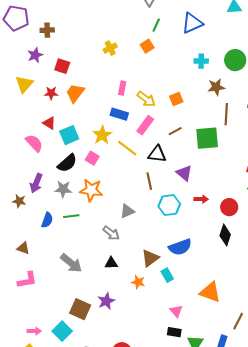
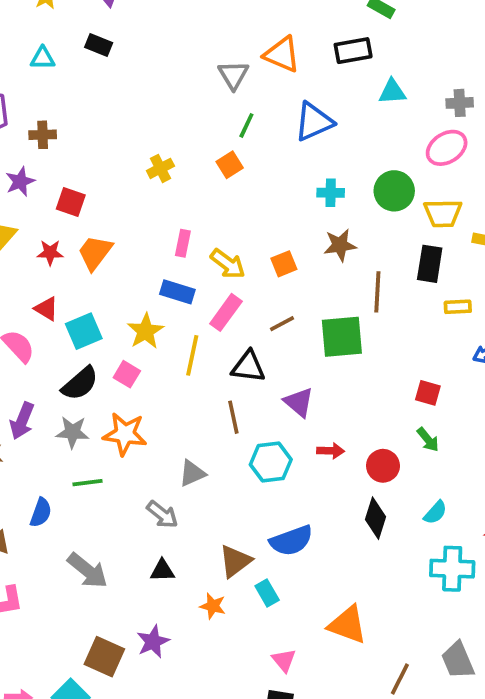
brown star: (216, 87) -> (340, 245), moved
yellow line: (127, 148) -> (192, 355), turned 65
blue semicircle: (47, 220) -> (41, 513), moved

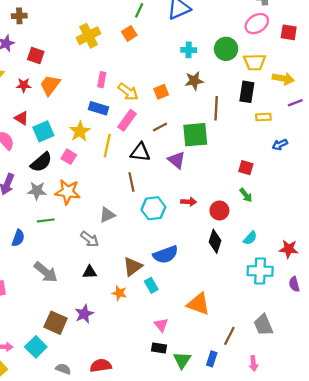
yellow cross: (160, 168) -> (89, 36), size x1.5
purple triangle: (299, 402) -> (177, 160), moved

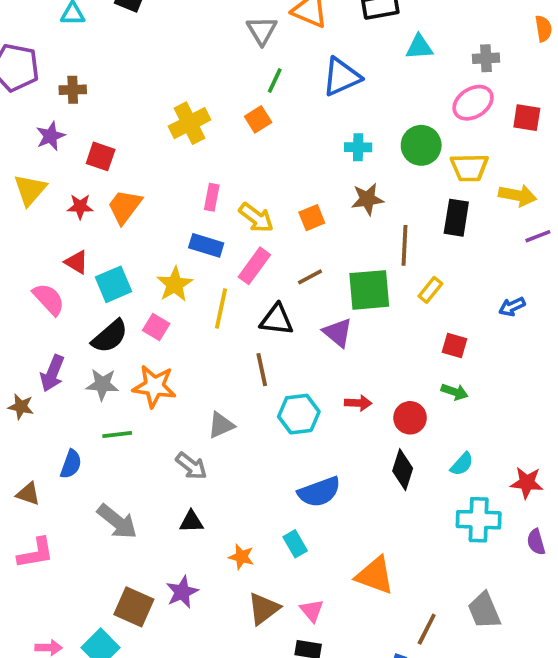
yellow rectangle: (263, 117) -> (430, 290), moved, turned -48
green arrow: (246, 195) -> (455, 392), turned -32
brown triangle: (133, 267) -> (264, 609), moved

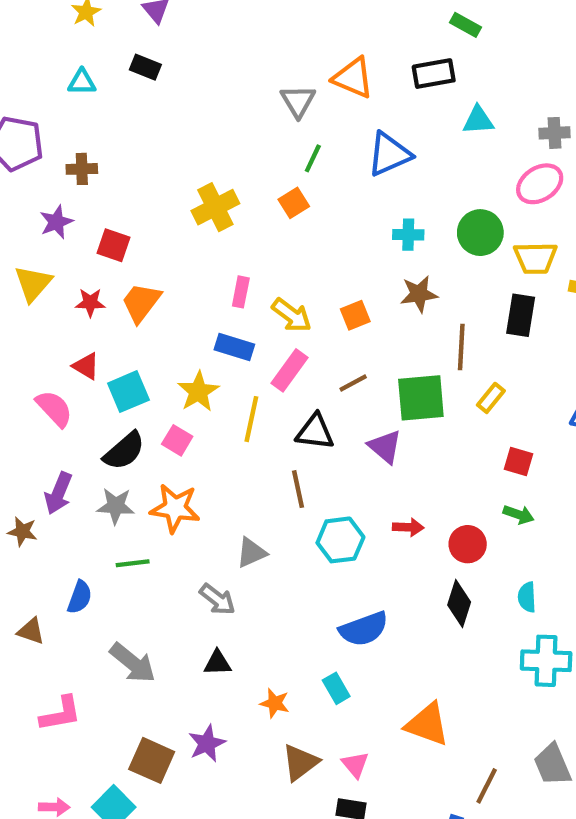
cyan semicircle: (462, 464) -> (527, 597), turned 135
pink L-shape: (36, 553) -> (61, 714), moved

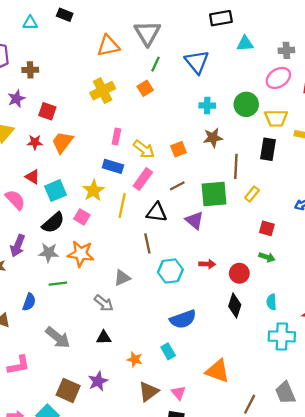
orange triangle: (353, 78) -> (108, 46), moved, turned -35
gray triangle: (298, 101) -> (147, 33), size x1.4
blue triangle: (389, 154) -> (197, 62), turned -45

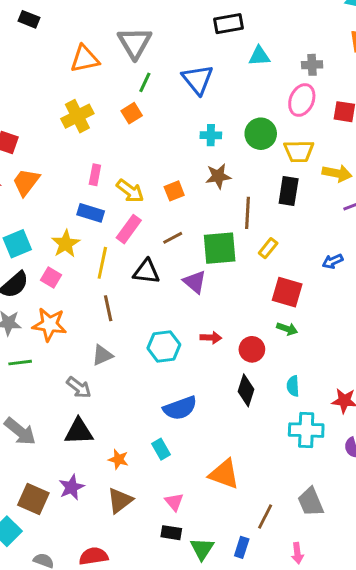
pink ellipse: (278, 78) -> (302, 100), turned -35
red square: (267, 228) -> (287, 292), size x1.5
brown line: (147, 243) -> (108, 308), moved
black triangle: (104, 338) -> (79, 431), size x1.5
brown triangle: (149, 392) -> (120, 500), moved

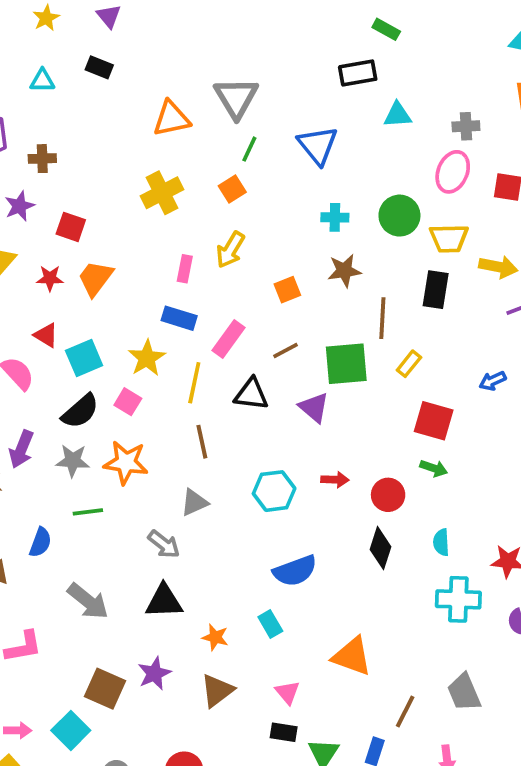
yellow arrow: (130, 191) -> (230, 250), moved, turned 84

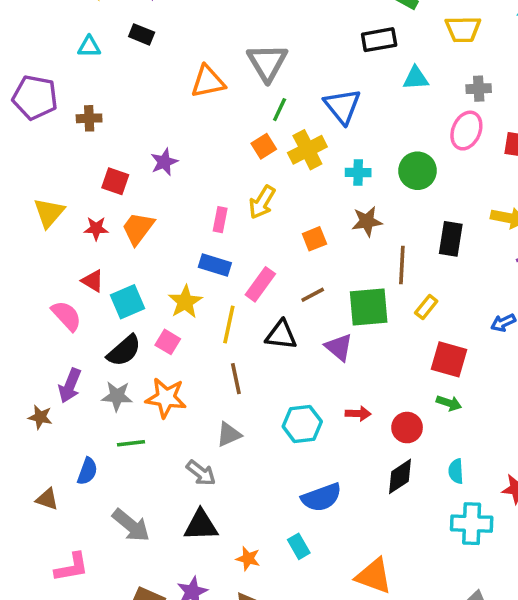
yellow cross: (162, 193) -> (307, 150), moved
purple star: (19, 206) -> (164, 162), moved
yellow trapezoid: (449, 238) -> (463, 29), moved
black diamond: (380, 548) -> (400, 476), turned 39

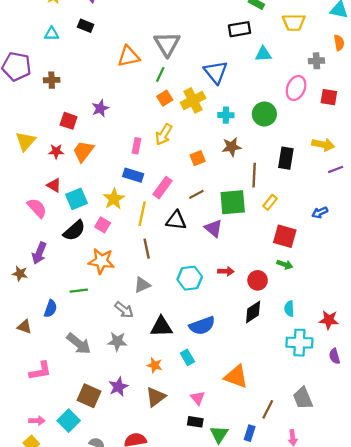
gray cross: (479, 89) -> (316, 61), moved
green line: (280, 110) -> (160, 74), moved
gray star: (117, 396) -> (117, 341), moved
black triangle: (201, 525) -> (161, 327), moved

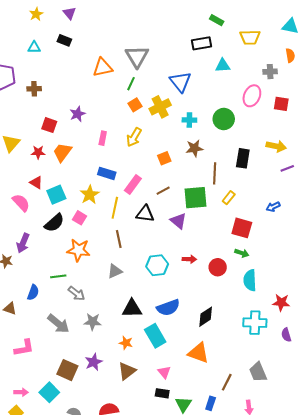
pink rectangle: (136, 146) -> (103, 138), moved
cyan semicircle: (289, 309) -> (250, 280), moved, size x1.5
gray arrow: (124, 310) -> (76, 293), moved
black diamond: (253, 312) -> (206, 317), moved
cyan rectangle: (187, 357) -> (155, 336), size x1.6

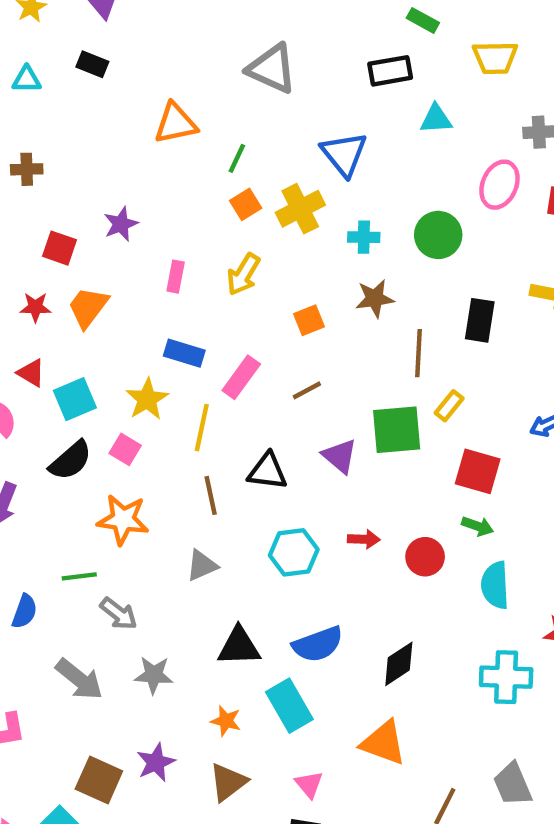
gray triangle: (137, 56) -> (272, 69), moved, turned -35
green square: (195, 198) -> (397, 430), moved
black triangle: (145, 214) -> (267, 471), moved

